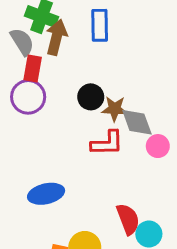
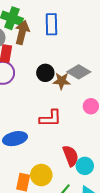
gray diamond: (137, 122) -> (79, 72), moved, turned -40
red L-shape: (107, 143) -> (50, 118), moved

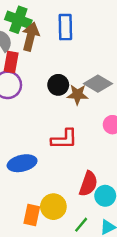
red semicircle: (71, 156) -> (88, 184), turned 40

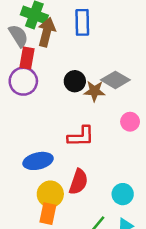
red semicircle: (88, 184) -> (79, 182), moved
yellow circle: (53, 207) -> (50, 194), moved

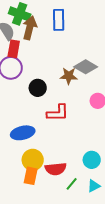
black circle: (75, 81) -> (38, 88), moved
red semicircle: (79, 182) -> (56, 169), moved, turned 65

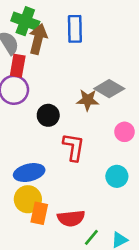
red L-shape: (58, 113) -> (74, 147), turned -80
yellow circle: (33, 160) -> (28, 199), moved
cyan circle: (92, 160) -> (117, 176), moved
orange rectangle: (31, 176) -> (39, 213), moved

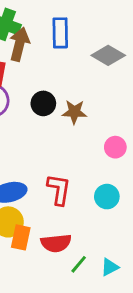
gray diamond: (109, 89) -> (108, 55), moved
black circle: (48, 115) -> (43, 103), moved
red L-shape: (74, 147) -> (59, 190), moved

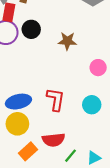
black circle: (43, 103) -> (31, 29), moved
orange rectangle: (21, 237) -> (28, 151), moved, turned 36

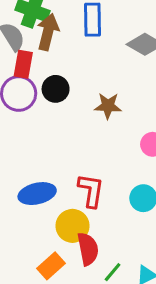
yellow circle: (17, 124) -> (72, 226), moved
red semicircle: (54, 140) -> (88, 249), turned -95

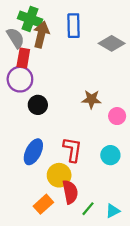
black circle: (56, 89) -> (38, 105), moved
brown star: (108, 106) -> (91, 99), moved
blue ellipse: (37, 194) -> (33, 152), turned -50

